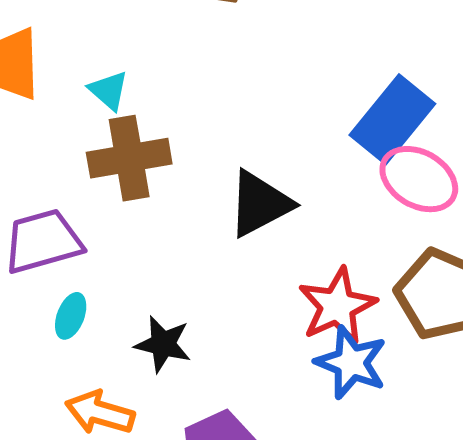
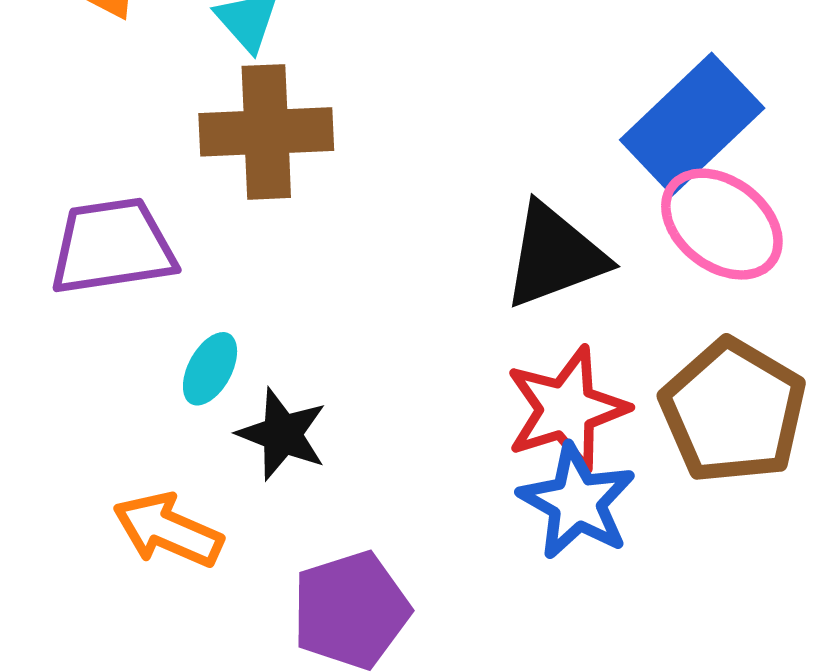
black triangle: (260, 204) -> (555, 256), moved
cyan ellipse: (71, 316) -> (210, 369), moved

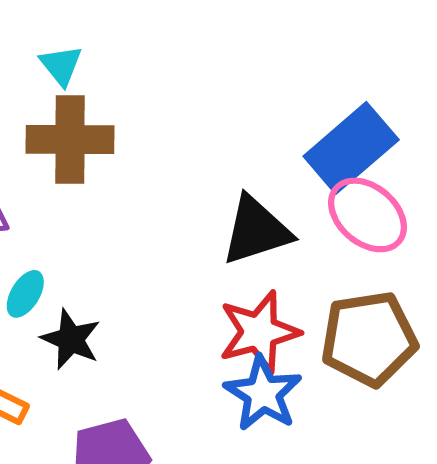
brown pentagon: (733, 411) -> (369, 339), turned 30

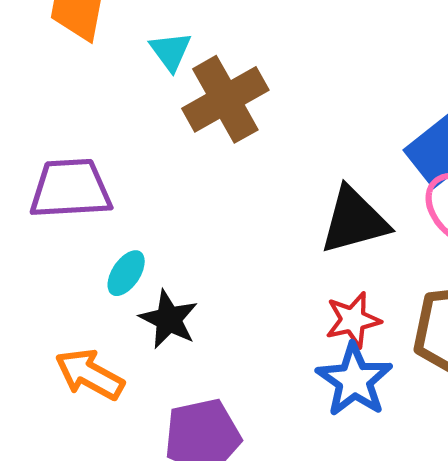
brown cross: (70, 140) -> (225, 99), moved, turned -32
red star: (259, 332) -> (353, 320), size x0.7

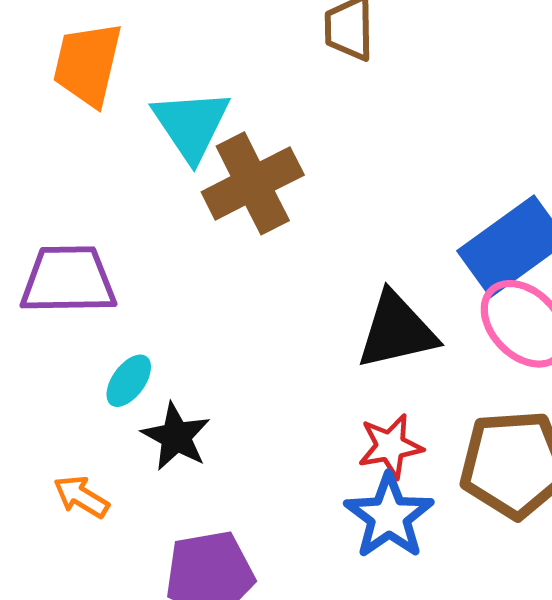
cyan triangle: (170, 51) -> (191, 125), size x1.6
orange arrow: (90, 374) -> (81, 497), size x0.7

